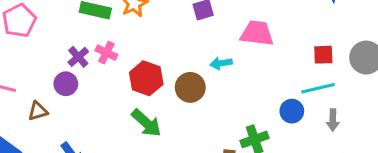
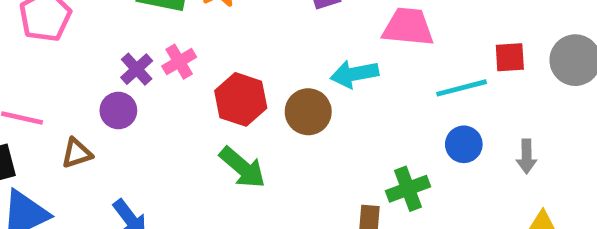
pink cross: (106, 53) -> (179, 62), turned 35
cyan arrow: (221, 63) -> (354, 74), size x1.4
cyan line: (318, 88) -> (462, 88), moved

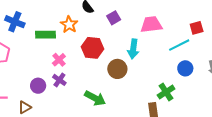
purple cross: (137, 69) -> (59, 80), moved
cyan arrow: (354, 74) -> (133, 49), turned -60
red hexagon: (241, 99) -> (92, 48), moved

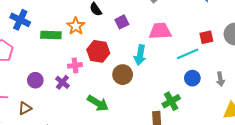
pink cross: (59, 60) -> (75, 65), moved, turned 32
purple circle: (38, 86) -> (35, 80), moved

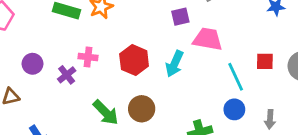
purple square: (122, 22) -> (180, 17), moved
red hexagon: (98, 51) -> (134, 60), moved
cyan line: (188, 54) -> (236, 77), turned 75
brown circle: (123, 75) -> (142, 109), moved

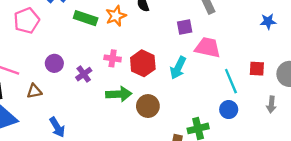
pink cross: (88, 57) -> (113, 58), moved
green arrow: (106, 112) -> (119, 94), moved, turned -50
gray arrow: (270, 119) -> (271, 104), moved

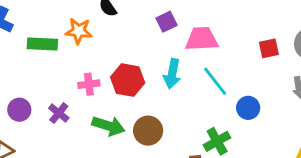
orange star: (116, 16) -> (79, 31), turned -30
cyan line: (231, 81) -> (215, 81), moved
green arrow: (119, 94) -> (108, 126), turned 35

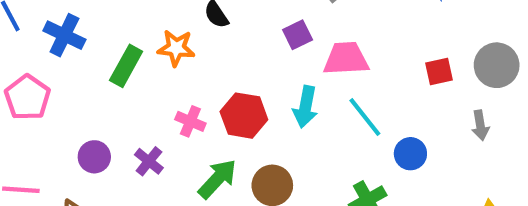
green rectangle: (42, 44) -> (126, 66), turned -64
pink cross: (89, 84) -> (190, 121), turned 30
green arrow: (108, 126) -> (217, 179), turned -64

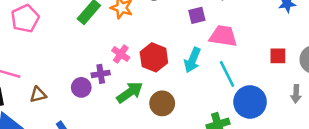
blue circle: (410, 154) -> (250, 102), size x1.6
purple circle: (94, 157) -> (81, 87), moved
purple cross: (149, 161) -> (101, 74), moved, turned 30

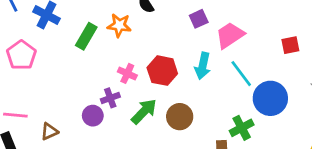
pink trapezoid: (223, 36) -> (230, 35), turned -32

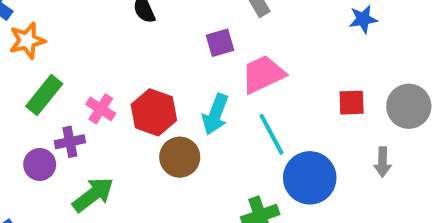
orange star: (119, 25) -> (27, 41), moved, turned -30
green rectangle: (86, 36) -> (44, 95), moved
green arrow: (144, 111) -> (93, 195), moved
brown circle: (180, 117) -> (180, 157), moved

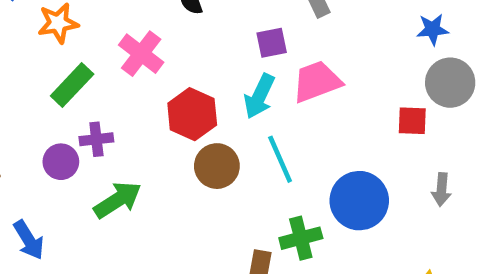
gray circle: (409, 106) -> (450, 83), moved
pink cross: (101, 109) -> (141, 54), moved, size x1.4
cyan arrow: (215, 114) -> (259, 96), moved
cyan line: (272, 134) -> (280, 159), moved

